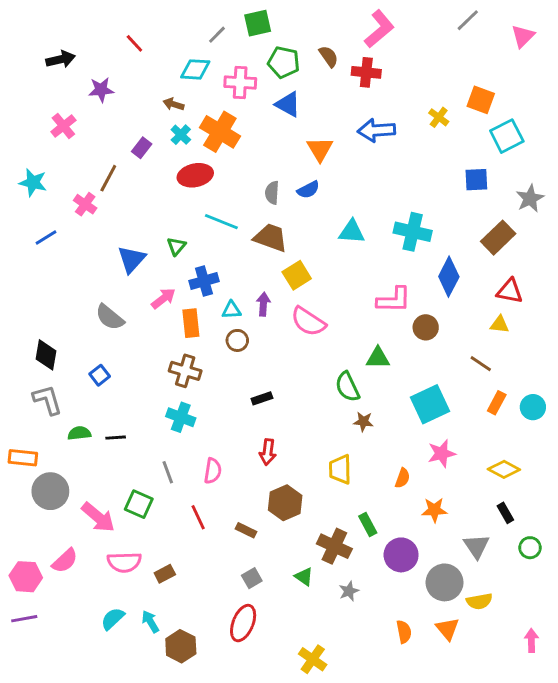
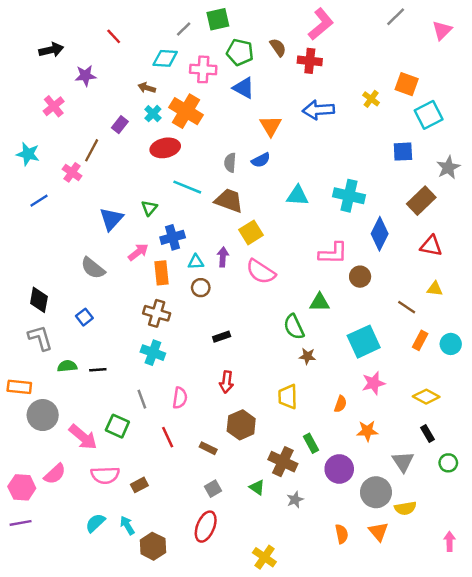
yellow triangle: (500, 325) -> (435, 289), moved

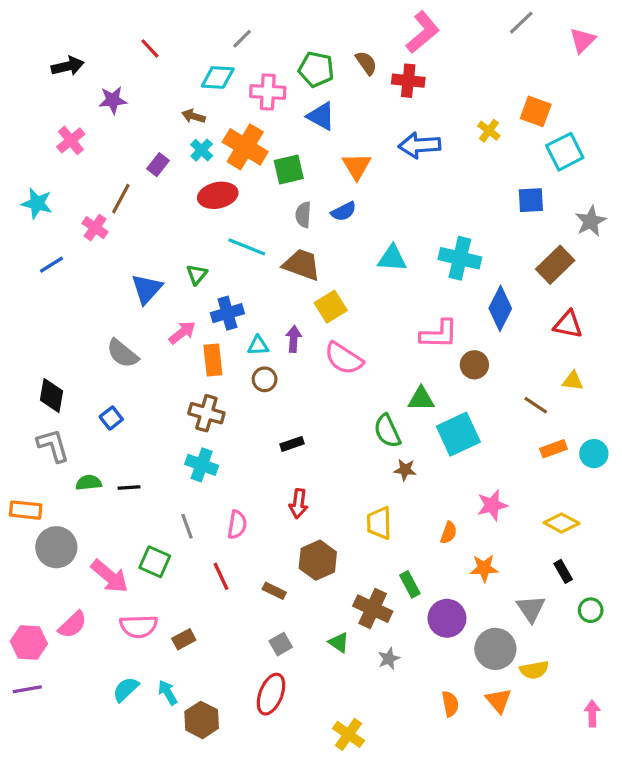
green square: (218, 19) -> (289, 169), moved
orange rectangle: (420, 340) -> (554, 449), turned 42
cyan square: (364, 342) -> (458, 434), moved

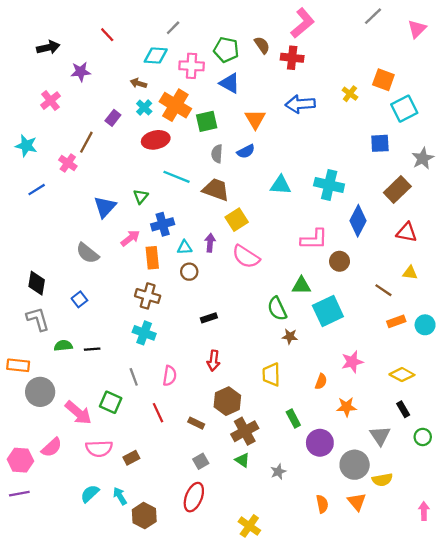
brown cross: (373, 609) -> (245, 431), moved, turned 36

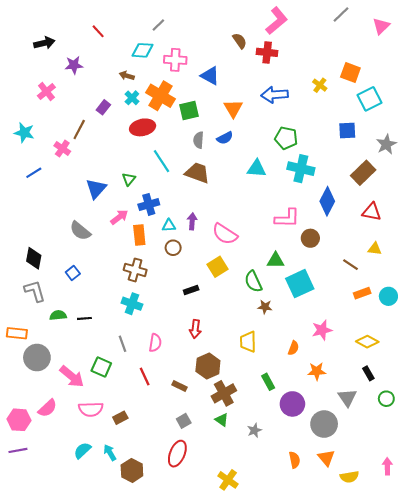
green pentagon: (226, 50) -> (286, 138), moved
cyan line: (177, 177) -> (162, 161), turned 35
yellow square: (237, 220) -> (217, 267), moved
yellow semicircle: (382, 480) -> (349, 477), moved

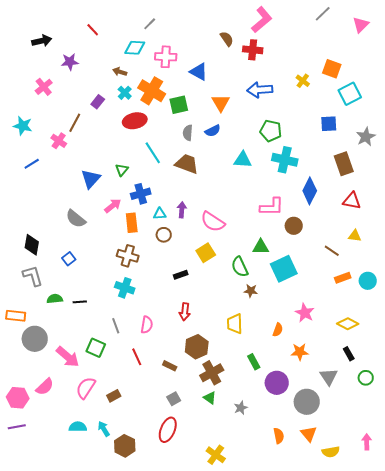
brown rectangle: (363, 173) -> (344, 164), turned -65
pink star: (322, 330) -> (305, 313), turned -30
pink semicircle: (91, 409) -> (86, 388), turned 125
cyan semicircle: (82, 450) -> (78, 427), turned 42

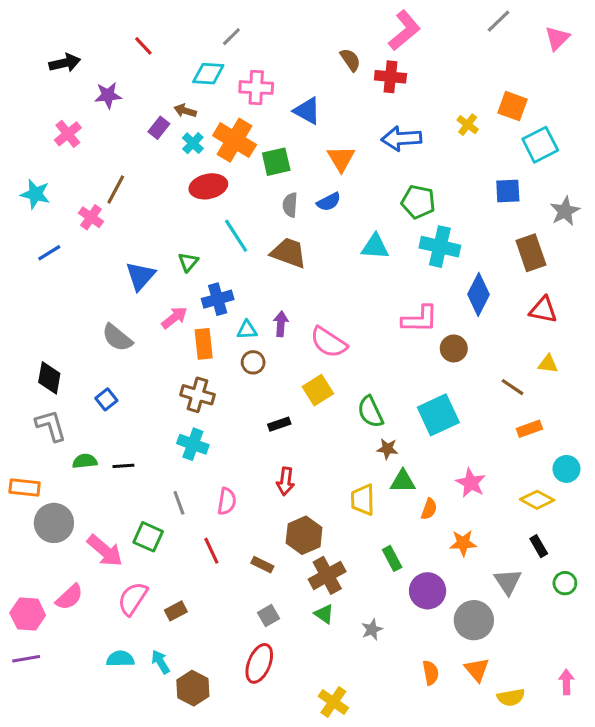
purple rectangle: (98, 102) -> (159, 128), moved
green triangle: (261, 247) -> (403, 481), moved
cyan circle: (368, 281) -> (566, 469), moved

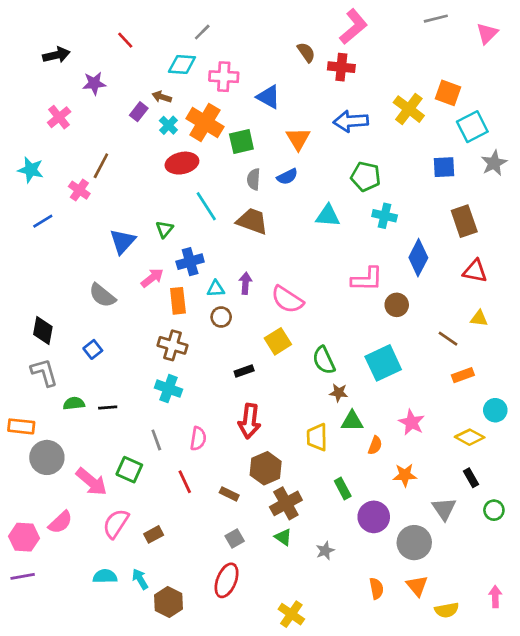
gray line: (499, 21) -> (436, 19), turned 30
yellow cross: (468, 125) -> (409, 109), size x1.6
gray star: (565, 211) -> (494, 163), moved
cyan cross: (440, 247) -> (385, 216), size x0.7
red arrow: (285, 481) -> (249, 421), size x1.4

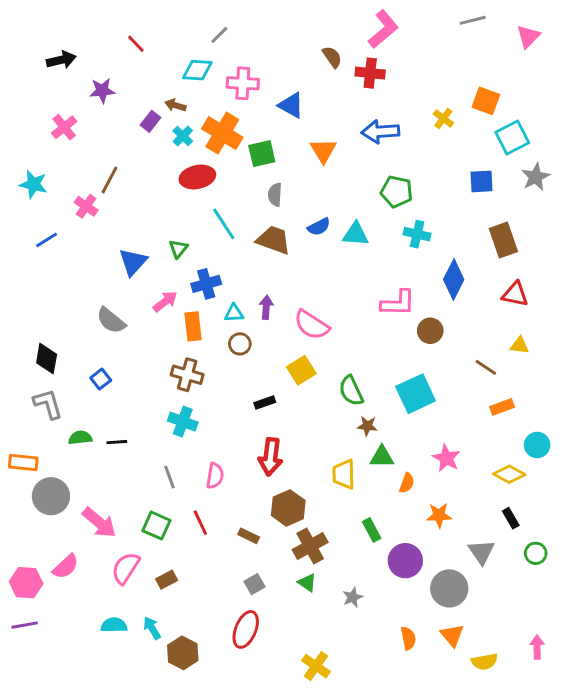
yellow cross: (409, 109) -> (443, 118), size x0.6
blue semicircle: (287, 177) -> (319, 227), moved
green square: (129, 470) -> (156, 526), moved

